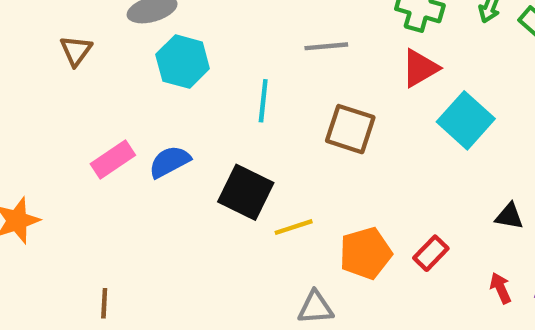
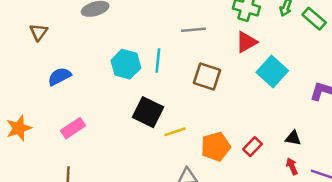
brown triangle: (76, 51) -> (39, 32), moved
cyan hexagon: (183, 62) -> (126, 64), moved
pink rectangle: (113, 160) -> (73, 128), moved
blue semicircle: (170, 162) -> (59, 76), moved
black triangle: (509, 216) -> (293, 138), moved

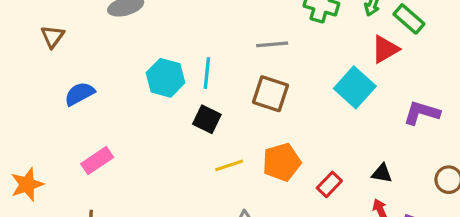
gray line: (194, 30) -> (272, 44), moved
red triangle: (246, 42) -> (385, 49), moved
black square: (148, 112) -> (207, 119), moved, size x0.7
orange star: (19, 128) -> (27, 184), moved
orange pentagon: (216, 147) -> (282, 162), moved

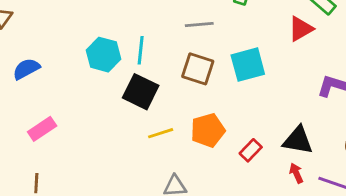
cyan square: (355, 87) -> (248, 65), moved, turned 33
black square: (207, 119) -> (141, 92), size x1.4
black triangle: (382, 173) -> (298, 140), size x1.6

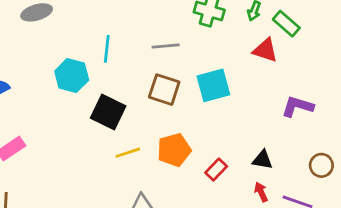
red triangle: (301, 29) -> (265, 50), turned 48
cyan line: (141, 50) -> (107, 49), moved
black triangle: (298, 140) -> (262, 160), size x0.7

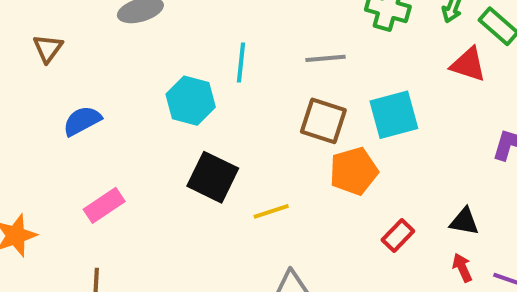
black square: (108, 112) -> (213, 177), moved
orange pentagon: (174, 150) -> (354, 171), moved

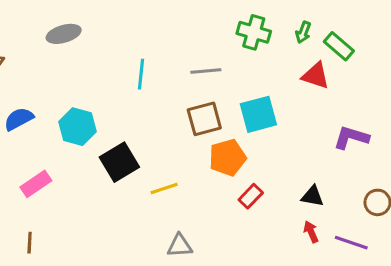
cyan hexagon: (191, 101) -> (78, 127), moved
brown square: (323, 121) -> (204, 119), turned -33
black square: (213, 177) -> (119, 162), turned 33
red rectangle: (398, 235) -> (251, 196), moved

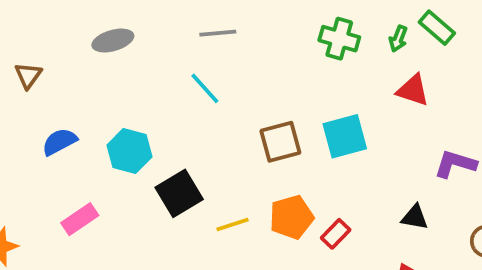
green rectangle: (339, 46) -> (437, 28), moved
gray line: (206, 71) -> (218, 33), moved
cyan line: (141, 74) -> (205, 88), turned -48
orange pentagon: (228, 158) -> (291, 217), moved
black triangle: (313, 196) -> (415, 217), moved

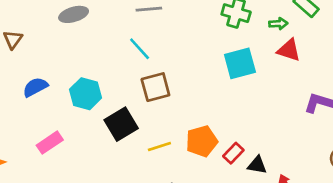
green arrow: (398, 39) -> (278, 24), moved, turned -114
cyan square: (345, 136) -> (240, 63), moved
brown square: (280, 142) -> (155, 87), moved
black triangle: (415, 217) -> (257, 165), moved

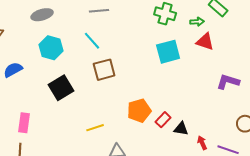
cyan hexagon: (85, 94) -> (51, 48), moved
black square: (121, 124) -> (61, 88), moved
pink rectangle: (50, 143) -> (24, 123), moved, turned -48
yellow line: (159, 147) -> (95, 128), moved

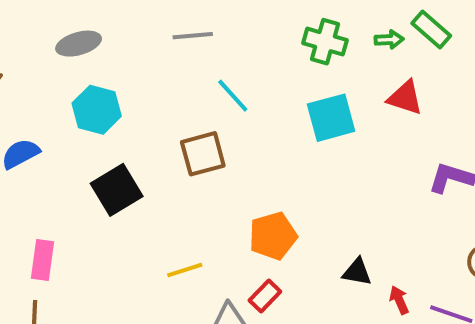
green arrow: (197, 22) -> (389, 40), moved
cyan line: (92, 41) -> (233, 96), moved
red rectangle: (163, 120) -> (265, 296), moved

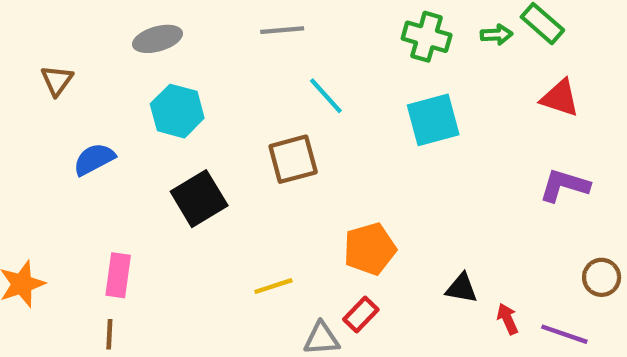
red triangle: (405, 98) -> (560, 98), moved

